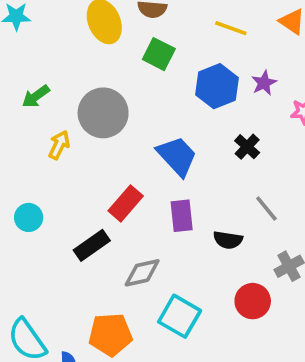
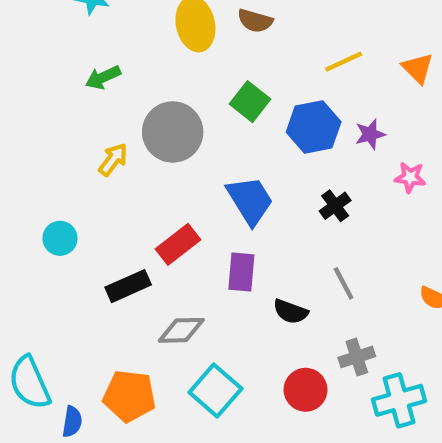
yellow line: (231, 28) -> (344, 62), turned -56
green square: (159, 54) -> (250, 102), moved
green arrow: (36, 96) -> (103, 77), moved

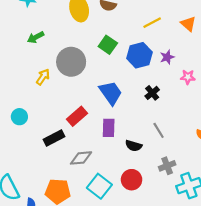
red circle: (306, 390) -> (132, 180), moved

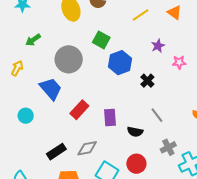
blue hexagon: (139, 55) -> (120, 63), moved
yellow arrow: (43, 77) -> (17, 68), moved
blue trapezoid: (111, 93) -> (51, 89), moved
black rectangle: (54, 138) -> (56, 152), moved

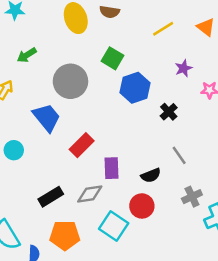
purple rectangle: (110, 117) -> (111, 168), moved
black semicircle: (135, 132) -> (151, 175), turned -35
red circle: (136, 164) -> (142, 206), moved

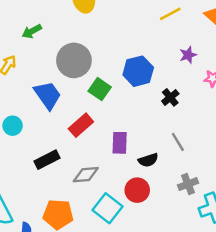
green square: (113, 58) -> (100, 89), moved
purple rectangle: (111, 168) -> (120, 143), moved
black rectangle: (51, 197) -> (47, 160), moved

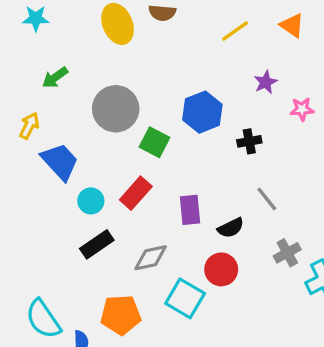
blue trapezoid: (48, 95) -> (60, 162), moved
black cross: (170, 97) -> (249, 141), turned 36
cyan circle: (13, 126) -> (91, 201), moved

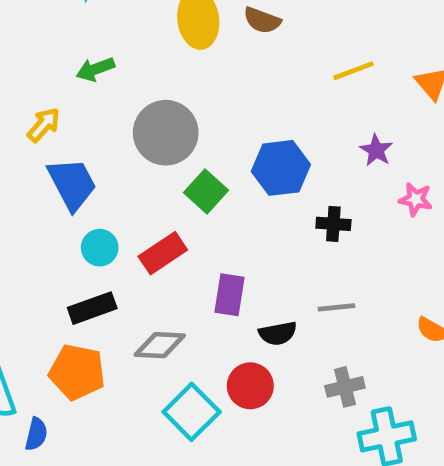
purple star: (265, 82) -> (376, 150), turned -30
gray line: (267, 199) -> (337, 307), turned -72
orange pentagon: (121, 315) -> (77, 372), moved

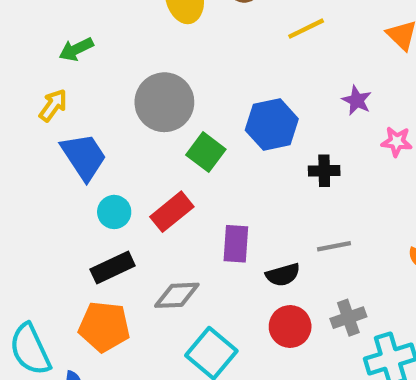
green arrow: (95, 69) -> (76, 49), moved
yellow line: (354, 71) -> (306, 29), moved
red circle: (250, 386) -> (290, 327), moved

